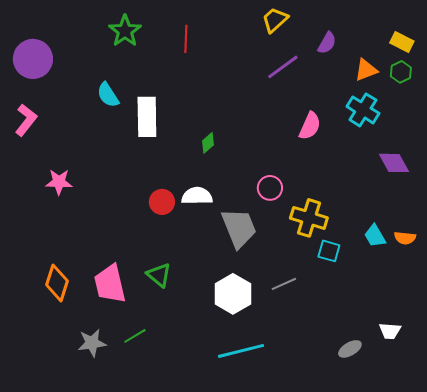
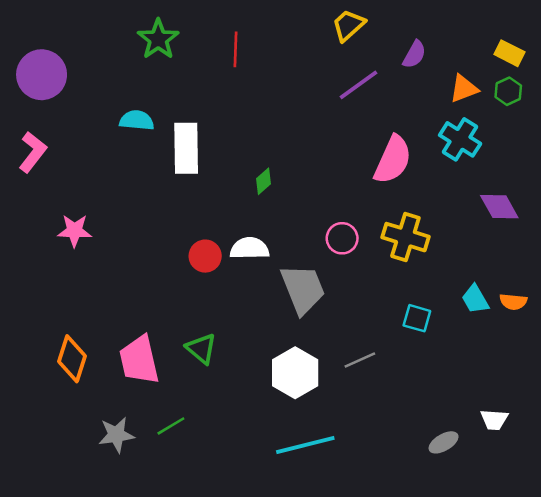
cyan semicircle: (108, 95) -> (137, 120), turned 128
pink semicircle: (310, 126) -> (393, 160), size x1.4
yellow cross: (309, 218) -> (405, 237), moved

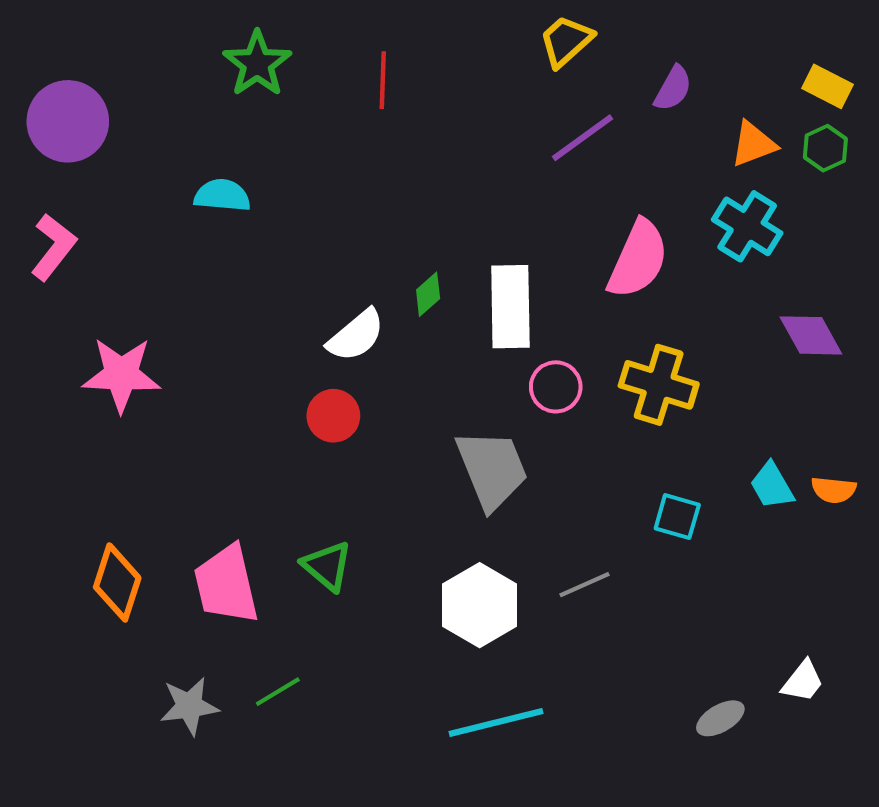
white rectangle: (186, 148) -> (510, 307), moved
pink star: (75, 231) -> (121, 375), size x1.4
white semicircle: (250, 248) -> (356, 335), moved, turned 141
white trapezoid: (494, 420) -> (803, 681), turned -56

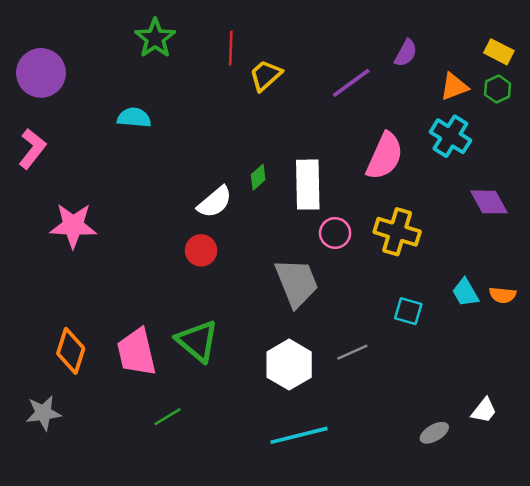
yellow trapezoid: (566, 41) -> (266, 75), moved
green triangle: (327, 566) -> (197, 341), size x1.4
gray star: (189, 706) -> (43, 413), moved

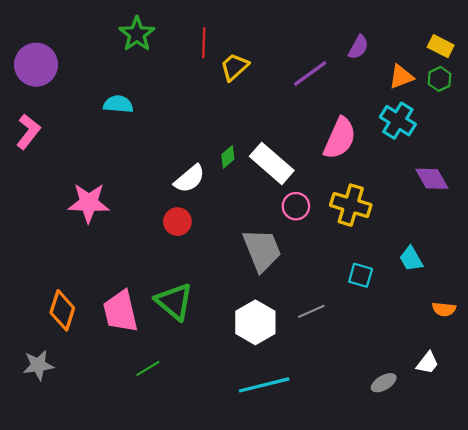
white rectangle: (308, 185) -> (272, 163), turned -48
pink star: (73, 226) -> (89, 203), moved
orange semicircle: (503, 295) -> (444, 309), moved

